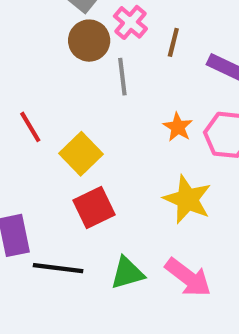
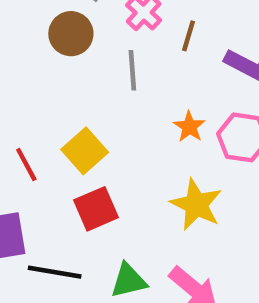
brown circle: (89, 41) -> (71, 34), moved
red line: (30, 127) -> (26, 165), moved

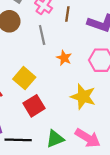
orange star: (189, 127) -> (64, 58), moved

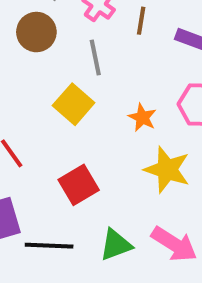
orange star: (64, 58) -> (142, 117), moved
yellow square: (24, 78) -> (74, 104), moved

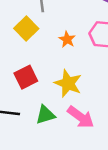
yellow star: (167, 170) -> (68, 83), moved

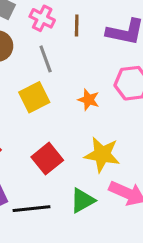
yellow square: (26, 28) -> (34, 97), turned 30

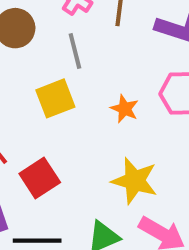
red square: (47, 159) -> (40, 178), moved

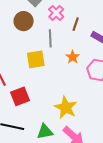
orange star: (125, 109) -> (73, 57), moved

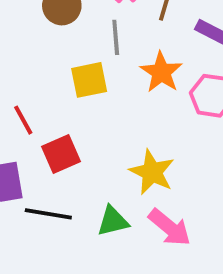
orange star: (73, 57) -> (161, 72), size x1.5

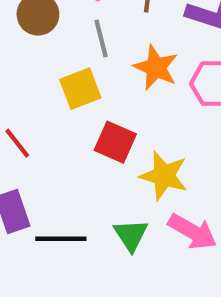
red square: (61, 154) -> (115, 142), moved, turned -33
green triangle: (113, 221) -> (131, 235), turned -40

